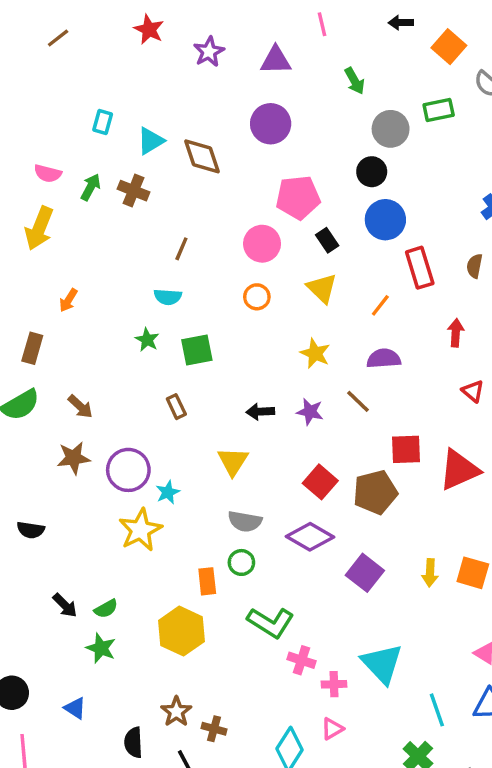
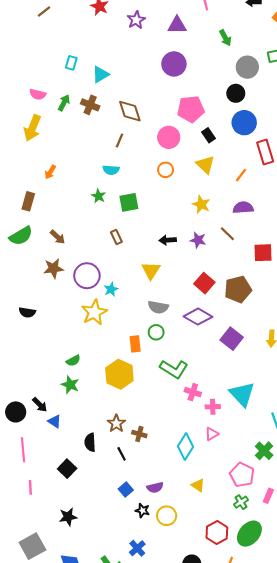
brown diamond: (202, 156) -> (130, 111), moved
red square: (406, 449) -> (263, 253), moved
black arrow: (65, 605) -> (40, 405), moved

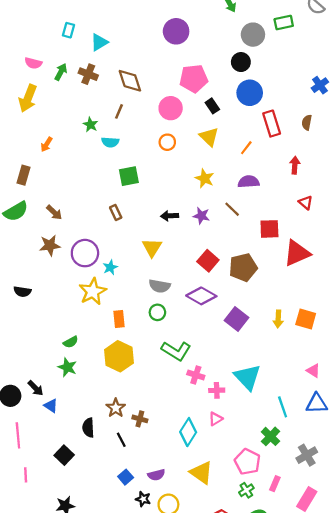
green star: (98, 196) -> (90, 125), moved
orange rectangle: (135, 344) -> (119, 319), moved
yellow triangle: (198, 485) -> (201, 473), size x1.6

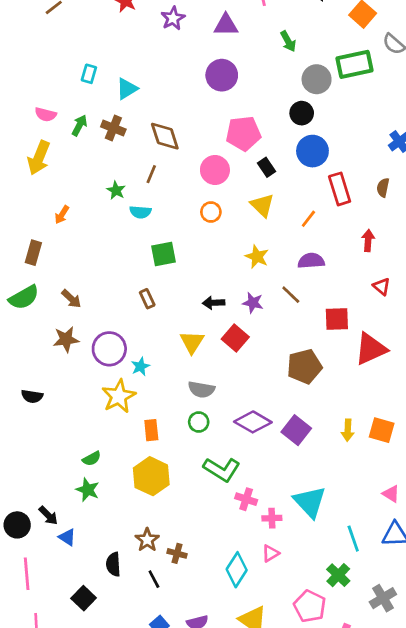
green rectangle: (284, 23) -> (354, 64), size x1.5
red square: (208, 261) -> (235, 338), moved
purple diamond: (201, 296) -> (253, 422), moved

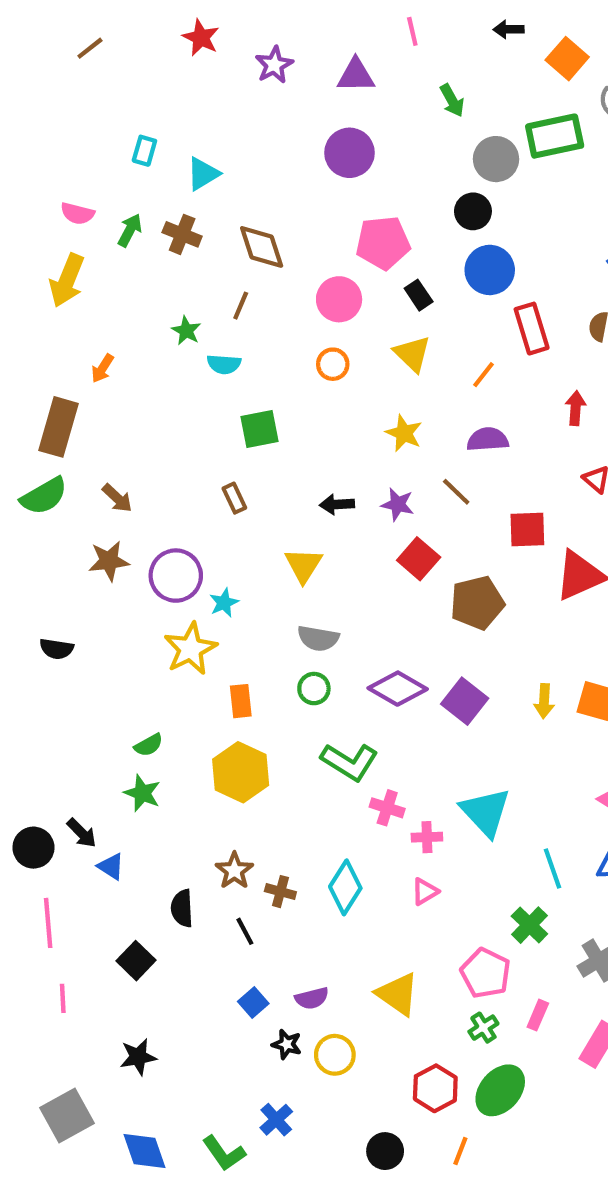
brown rectangle: (33, 253) -> (59, 427), size x1.5
red square: (235, 338) -> (419, 559), moved
cyan diamond: (237, 570) -> (345, 887), moved

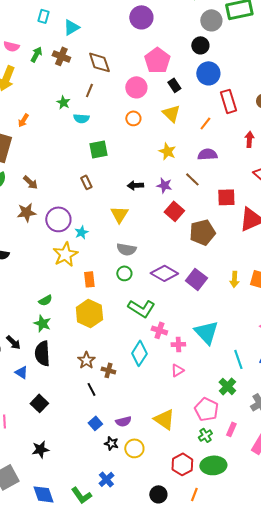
pink pentagon: (383, 243) -> (157, 60), turned -30
blue triangle: (111, 866) -> (21, 372), moved
cyan diamond: (345, 887) -> (139, 353), moved
black semicircle: (182, 908) -> (42, 353), moved, size x1.4
green ellipse: (500, 1090) -> (213, 465), turned 45

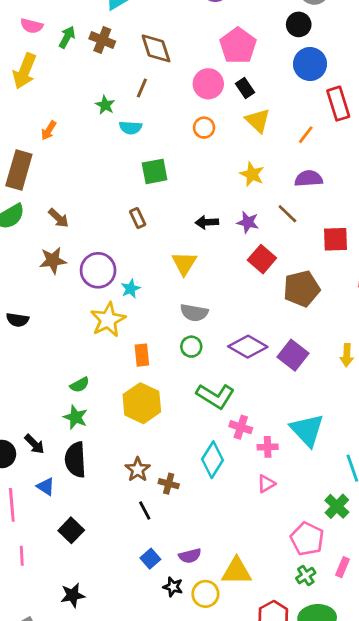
black rectangle: (174, 85) -> (245, 88), moved
yellow triangle: (164, 419) -> (237, 571), moved, turned -35

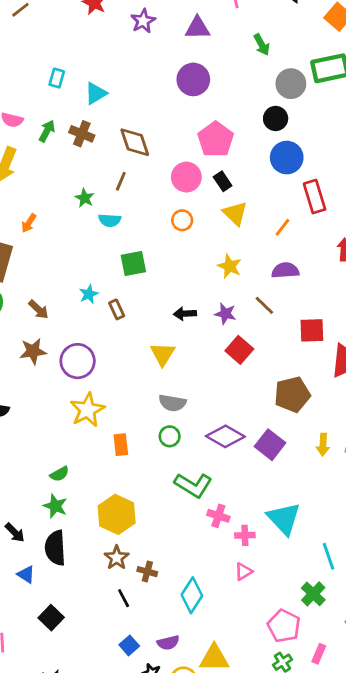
cyan star: (131, 289) -> (89, 294), moved
brown pentagon: (302, 289) -> (292, 395), moved
yellow hexagon: (142, 403) -> (117, 514), moved
cyan diamond: (213, 460) -> (192, 595), moved

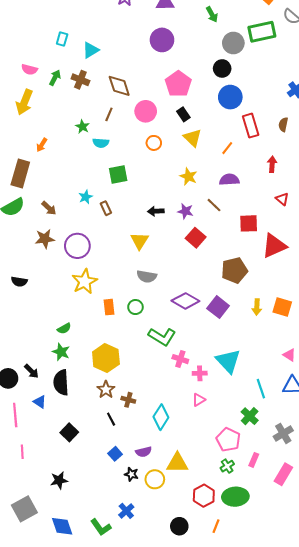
pink circle: (186, 177) -> (146, 111), moved
green circle: (170, 436) -> (135, 307), moved
black square: (51, 618) -> (69, 432), moved

